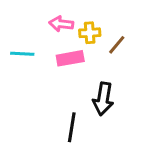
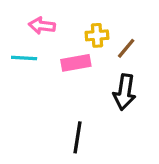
pink arrow: (61, 24) -> (42, 26), moved
black arrow: (103, 99) -> (125, 92), moved

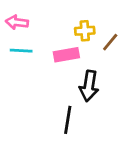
pink arrow: (42, 26) -> (17, 22), moved
black arrow: (125, 92) -> (89, 86), moved

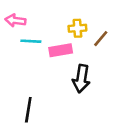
cyan line: (21, 51) -> (31, 41), moved
black line: (68, 120) -> (28, 110), moved

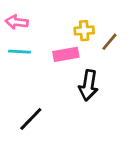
cyan line: (31, 41) -> (20, 52), moved
black line: (28, 110) -> (31, 119), turned 35

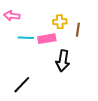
brown line: (109, 42) -> (78, 30), turned -32
cyan line: (20, 52) -> (26, 38), moved

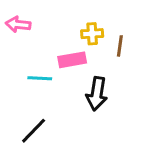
cyan line: (26, 38) -> (40, 78), moved

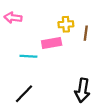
black arrow: (97, 94) -> (82, 90), moved

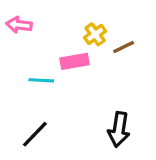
yellow cross: (66, 24) -> (95, 34), turned -32
brown line: (86, 33) -> (124, 47), turned 56

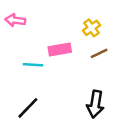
yellow cross: (95, 34) -> (91, 28), moved
brown line: (124, 47) -> (99, 53), moved

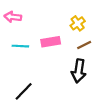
cyan line: (33, 65) -> (20, 46), moved
black arrow: (95, 104) -> (79, 71), moved

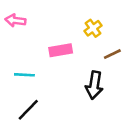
brown line: (84, 45) -> (112, 54), moved
cyan line: (20, 46) -> (24, 75), moved

